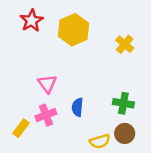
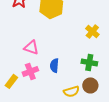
yellow cross: (125, 44) -> (92, 31), moved
pink triangle: (47, 84) -> (31, 47), turned -35

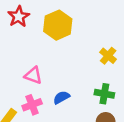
blue semicircle: (54, 65) -> (61, 97), turned 56

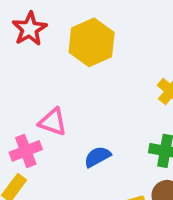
pink cross: (32, 105) -> (26, 151), moved

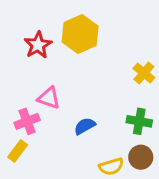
red star: (30, 29) -> (38, 45), moved

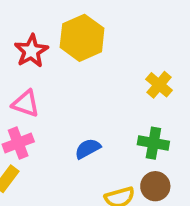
pink triangle: (49, 98) -> (26, 104), moved

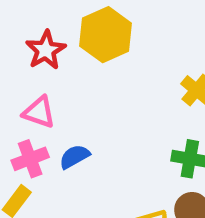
blue semicircle: (88, 149) -> (74, 157), moved

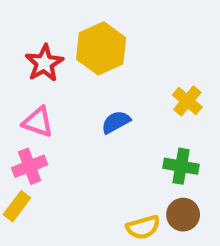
blue semicircle: (74, 157) -> (116, 122), moved

